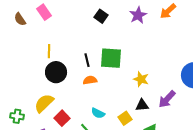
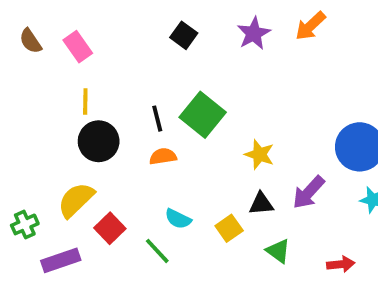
pink rectangle: (44, 12) -> (78, 47), moved
green square: (111, 58) -> (203, 115), turned 35
green cross: (17, 116) -> (25, 224), turned -32

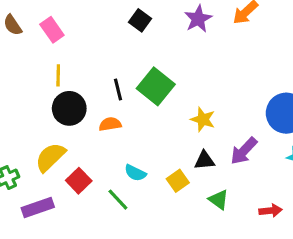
orange semicircle: (163, 156) -> (110, 124), moved

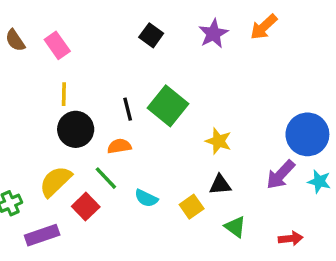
purple arrow: (244, 151) -> (281, 175), moved
green line: (118, 200) -> (106, 178), moved

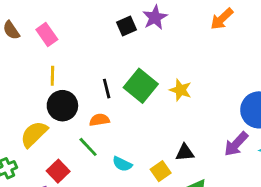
purple star: (213, 34) -> (155, 17), moved
black square: (151, 35) -> (126, 26), turned 30
yellow star: (218, 141) -> (181, 90), moved
yellow semicircle: (55, 181) -> (34, 134), moved
red square: (86, 207) -> (58, 171), moved

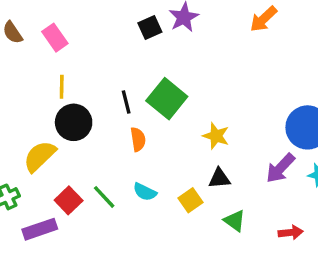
yellow star: (181, 90) -> (216, 136), moved
orange semicircle: (99, 120) -> (138, 139), moved, turned 90
green line: (88, 147) -> (104, 197), moved

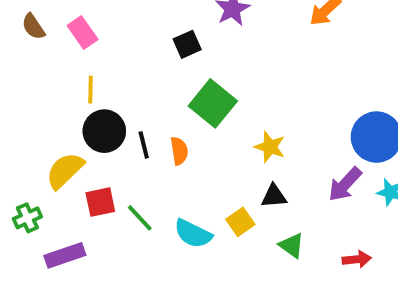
black square: (150, 27) -> (187, 44), moved
black line: (126, 102) -> (144, 145), moved
cyan semicircle: (145, 192) -> (193, 234), moved, size x1.4
red square: (69, 200) -> (100, 202), moved, turned 32

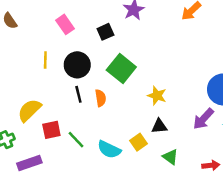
pink rectangle: (83, 32) -> (65, 24), moved
black circle: (104, 131) -> (77, 65), moved

